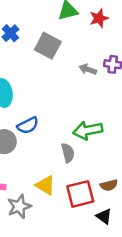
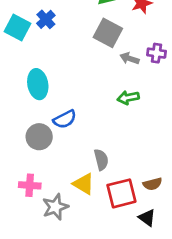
gray square: (48, 46) -> (108, 33), moved
green arrow: (88, 130) -> (128, 98), moved, size x0.7
gray semicircle: (68, 153) -> (101, 160), moved

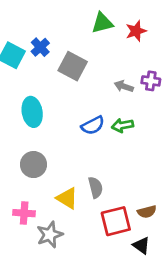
gray square: (108, 33) -> (73, 66), moved
blue semicircle: (65, 119) -> (93, 125), moved
yellow triangle: (84, 184) -> (67, 198), moved

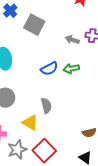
gray semicircle: (96, 187) -> (46, 106), moved
red square: (116, 221) -> (44, 151), moved, turned -30

